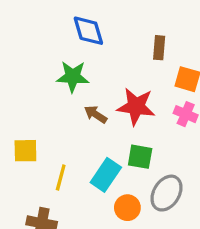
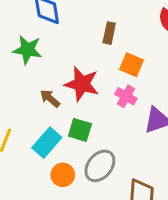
brown arrow: (96, 114) -> (50, 98), moved

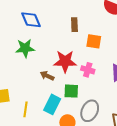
pink cross: (126, 96) -> (88, 70), moved

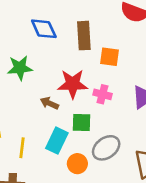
blue diamond: (31, 20) -> (44, 29), moved
brown rectangle: (74, 25) -> (84, 36), size x1.5
gray ellipse: (90, 111) -> (106, 148), turned 30

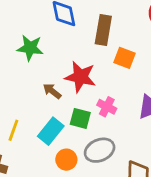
pink cross: (102, 94) -> (107, 107), moved

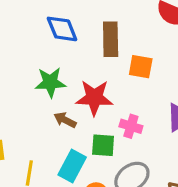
green star: (30, 48) -> (50, 82), moved

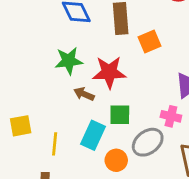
orange square: (141, 67) -> (149, 41), turned -30
pink cross: (131, 126) -> (171, 116), moved

